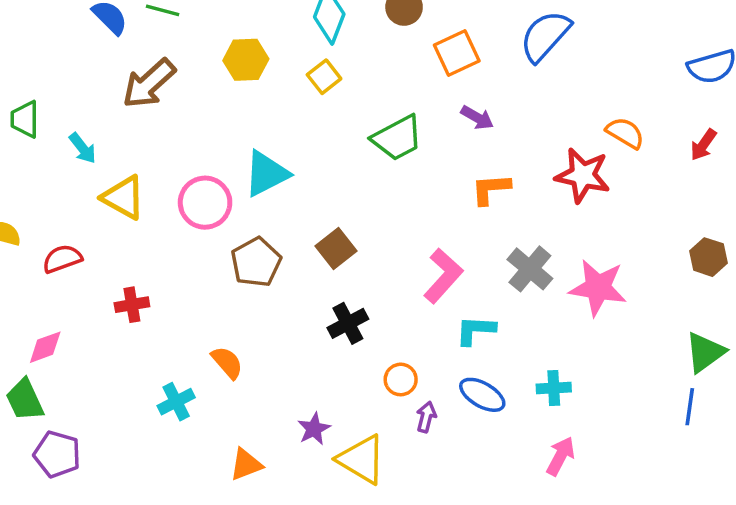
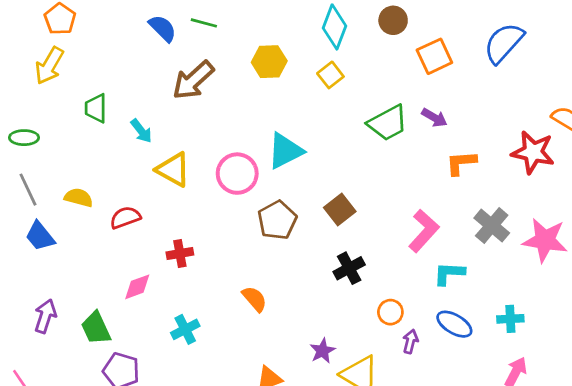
purple arrow: (477, 118) -> (434, 118), moved
pink diamond: (45, 347) -> (137, 287), moved
cyan cross: (176, 402) -> (185, 329), moved

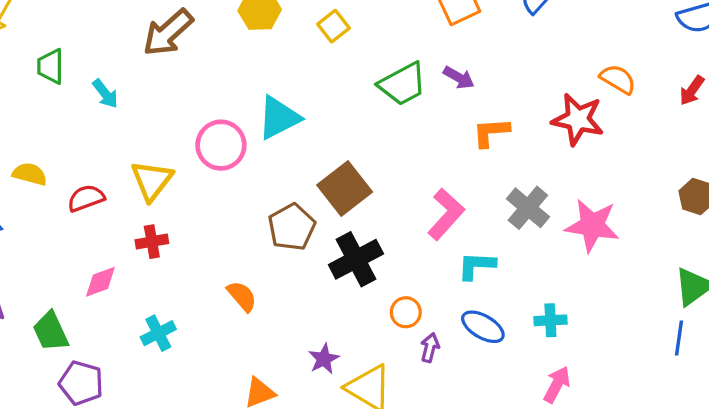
yellow triangle: (173, 170) -> (152, 180), moved, turned 39
brown square: (340, 210) -> (345, 189), size x1.4
brown pentagon: (277, 220) -> (292, 227), moved
black cross: (349, 268) -> (356, 259), size x1.4

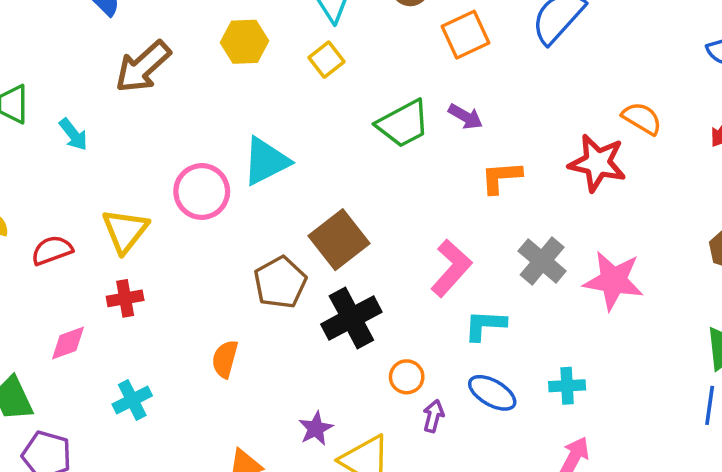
orange semicircle: (242, 296) -> (225, 359), turned -124

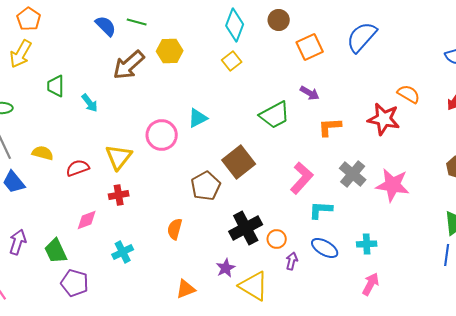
yellow hexagon: (244, 42) -> (170, 51), moved
green trapezoid: (403, 124) -> (275, 115), moved
cyan triangle: (266, 161) -> (198, 118), size x0.7
black cross: (351, 318) -> (246, 228), moved

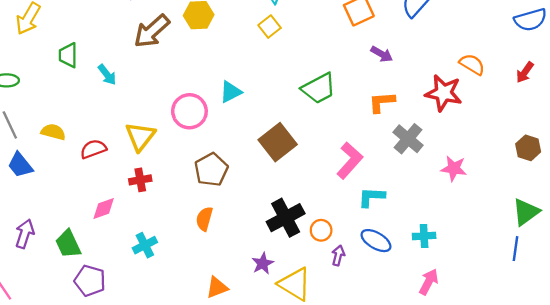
purple arrow: (310, 93) -> (382, 54), moved
gray cross: (353, 174) -> (408, 139), moved
pink star: (393, 185) -> (454, 168), size x0.7
brown pentagon: (206, 186) -> (211, 170), moved

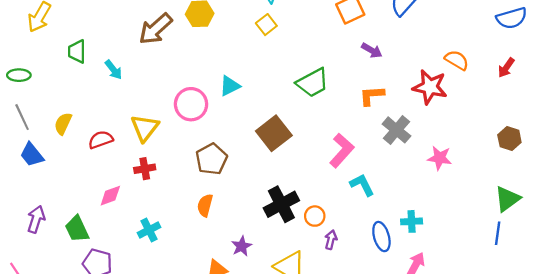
yellow semicircle: (53, 132) -> (63, 124), turned -80
cyan L-shape: (371, 197) -> (362, 185), turned 60
blue ellipse: (376, 241) -> (381, 237), moved, turned 44
purple star: (263, 263) -> (242, 246), moved

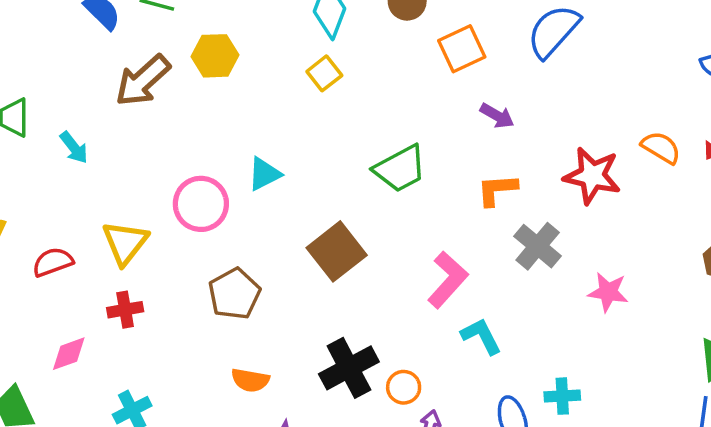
orange semicircle: (457, 60) -> (661, 147), moved
orange semicircle: (205, 205) -> (250, 380), moved, turned -95

